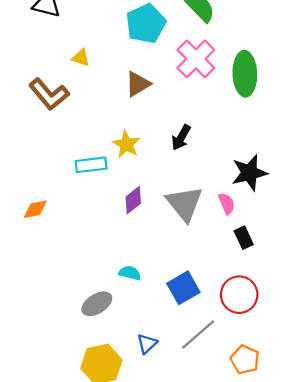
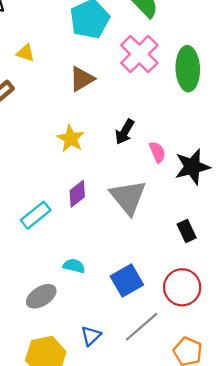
cyan rectangle: (91, 165) -> (36, 215), moved, turned -32
pink semicircle: (227, 204) -> (157, 152), moved

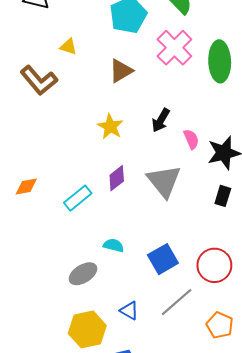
black rectangle: (187, 231) -> (223, 196), moved, turned 42
blue triangle: (91, 336) -> (129, 311), turned -48

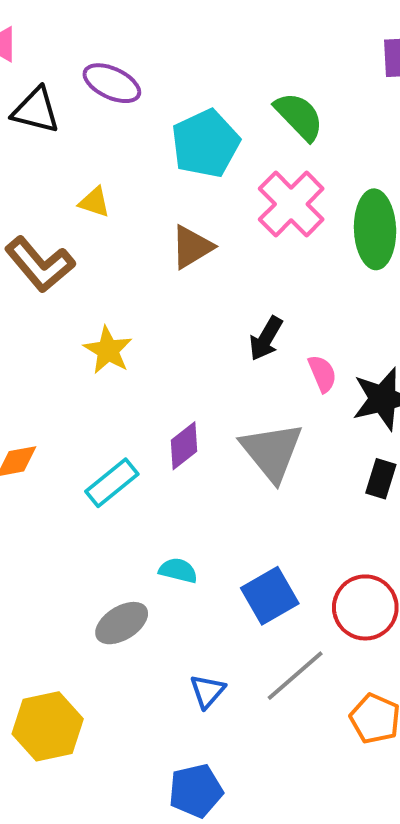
yellow star: (110, 127) -> (108, 350), moved
blue triangle: (129, 311) -> (207, 691), turned 42
yellow hexagon: (87, 329) -> (48, 726), moved

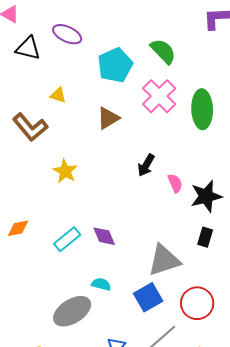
purple diamond: (184, 446) -> (104, 236), moved, turned -75
gray triangle: (272, 452) -> (164, 260), moved, turned 51
gray ellipse: (122, 623) -> (72, 311), size x1.4

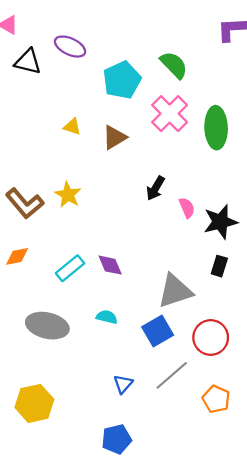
yellow triangle: (58, 95) -> (72, 127), moved
brown L-shape: (30, 127) -> (25, 203), moved
gray ellipse: (72, 311) -> (47, 326), moved, turned 45

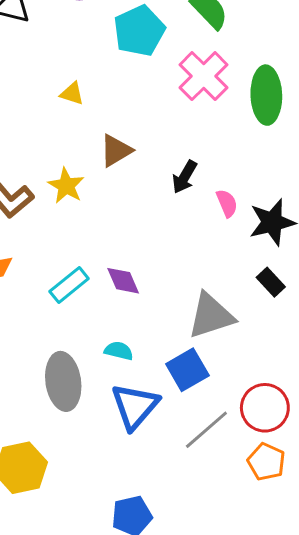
brown triangle: (114, 137) -> (116, 151), moved
black rectangle: (219, 266) -> (271, 282), turned -60
gray ellipse: (47, 326) -> (63, 381), moved, turned 69
red circle: (211, 337) -> (265, 408), moved
blue triangle: (123, 384) -> (135, 406), moved, size x1.8

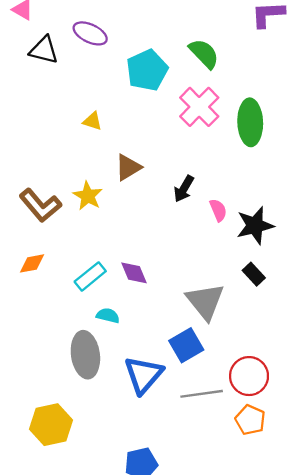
gray triangle: (211, 316) -> (205, 301), turned -51
cyan semicircle: (119, 351) -> (108, 316), moved
gray line: (206, 430) -> (202, 394), turned 33

